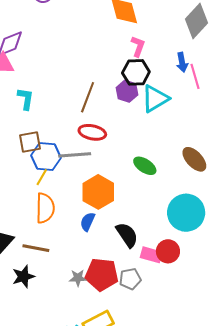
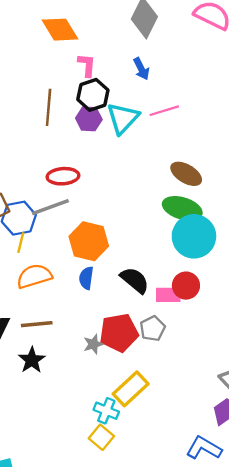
pink line: (195, 76) -> (164, 111), moved, turned -75
brown line: (88, 97) -> (49, 107), moved
green ellipse: (145, 166) -> (182, 208), moved, size x1.4
orange semicircle: (45, 208) -> (34, 276), turned -92

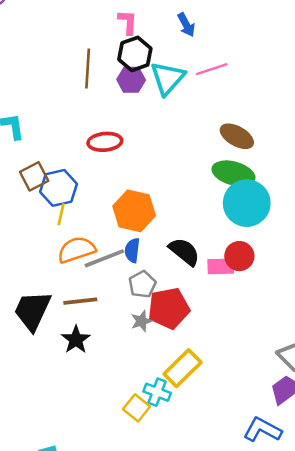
gray line: (50, 207) -> (104, 258), moved
gray pentagon: (153, 329) -> (142, 284), moved
yellow square: (101, 437) -> (137, 408), moved

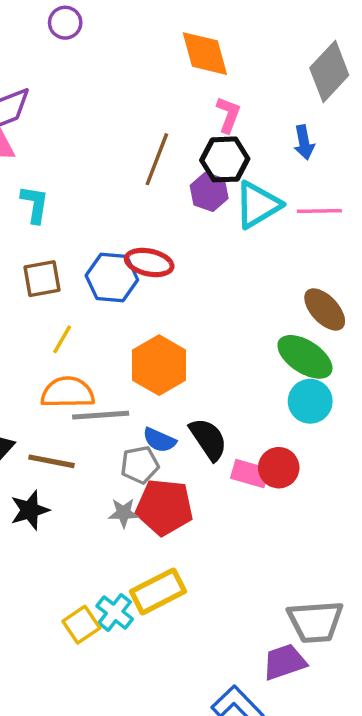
blue hexagon: (59, 188) -> (112, 278), moved
cyan circle: (247, 203) -> (310, 401), size x0.7
blue semicircle: (132, 250) -> (159, 440), moved, turned -90

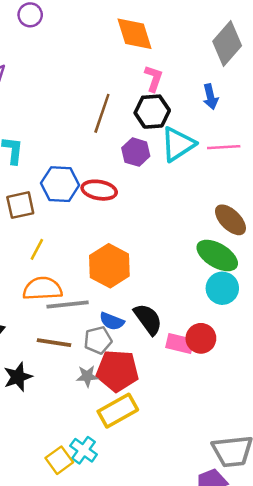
purple hexagon: (209, 192) -> (136, 152), moved
blue hexagon: (112, 278) -> (60, 184), moved
brown line: (51, 461) -> (54, 343), moved
yellow rectangle: (158, 591) -> (118, 411), moved

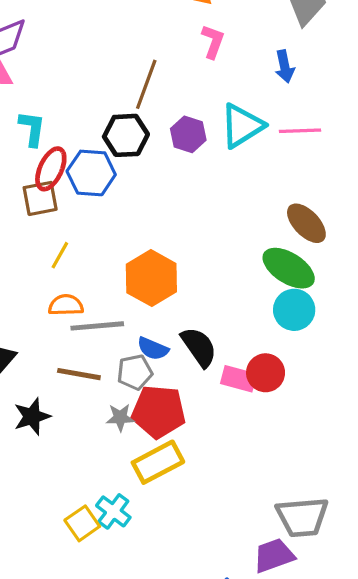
black hexagon: (152, 112) -> (126, 135), moved
red ellipse: (99, 190) -> (51, 169), moved, turned -76
orange semicircle: (42, 289) -> (66, 305), size x0.7

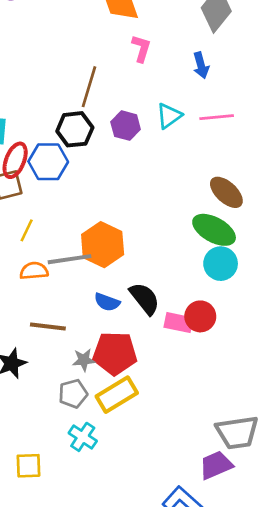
cyan triangle: (242, 126) -> (169, 116), size x0.7
gray line: (97, 326) -> (69, 259), moved
gray pentagon: (135, 372) -> (73, 394), moved
yellow square: (82, 523) -> (29, 466), moved, turned 36

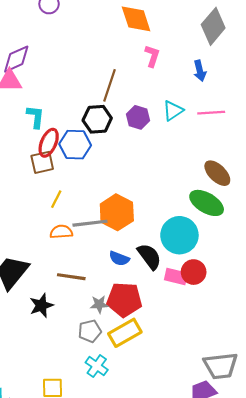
cyan circle: (221, 264) -> (179, 235), moved, size x1.4

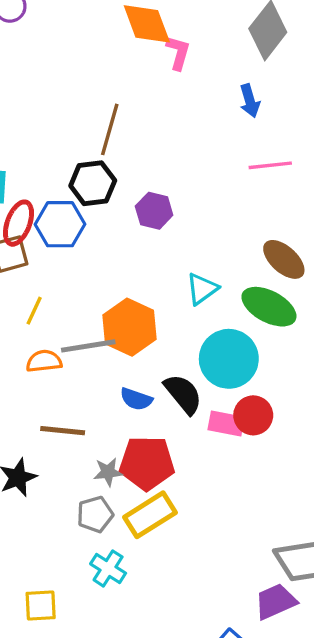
pink L-shape: (152, 56) -> (178, 53), moved
cyan triangle: (173, 111) -> (202, 289), moved
purple hexagon: (138, 117) -> (154, 211), moved

